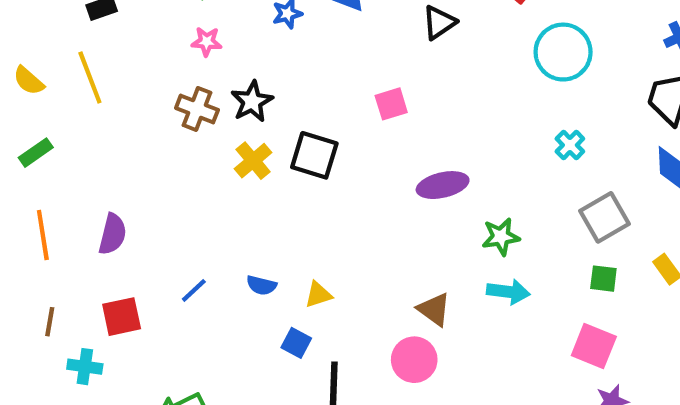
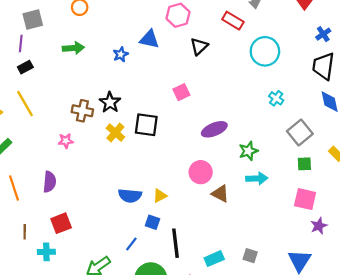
pink star: (207, 42) -> (66, 141), moved
blue semicircle: (261, 285) -> (130, 196), size x1.5
blue line: (194, 290) -> (131, 244), moved
pink circle: (414, 360) -> (201, 172), moved

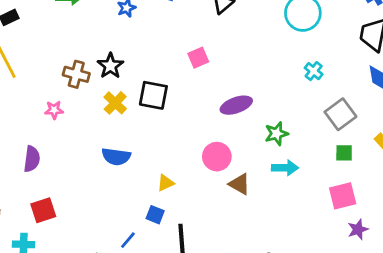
blue semicircle: (130, 196) -> (116, 157), moved
pink square: (305, 199) -> (343, 196), turned -30

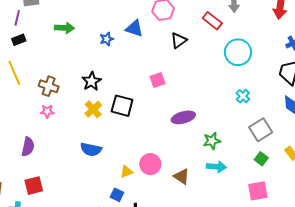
brown cross: (76, 74) -> (49, 86), moved
green square: (344, 153) -> (261, 159), turned 32
pink circle: (217, 157) -> (150, 164), moved

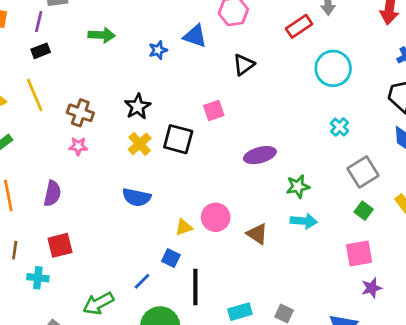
red rectangle: (212, 21) -> (299, 26), turned -72
black triangle: (179, 40) -> (244, 65), moved
pink square: (158, 80) -> (214, 111), moved

